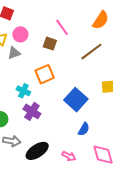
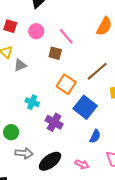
pink circle: (20, 34) -> (36, 31), moved
brown line: (91, 52) -> (97, 71), moved
orange square: (45, 74) -> (66, 84), moved, turned -30
purple cross: (32, 111) -> (54, 122), moved

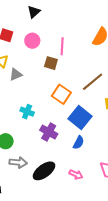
pink line: (66, 36) -> (62, 46), turned 42
blue semicircle: (95, 136) -> (79, 143), moved

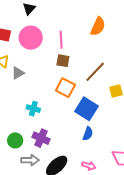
pink circle: (32, 41) -> (31, 38), size x1.5
brown square: (51, 63) -> (63, 61), moved
purple cross: (49, 132) -> (41, 138), moved

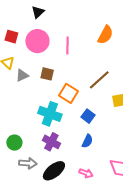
brown square: (63, 61) -> (47, 74), moved
cyan cross: (33, 109) -> (50, 114), moved, size x1.6
blue square: (86, 109) -> (88, 116), size x0.6
purple cross: (41, 138) -> (51, 142), moved

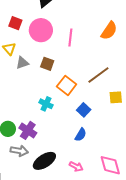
cyan cross: (50, 114) -> (46, 104), size x0.6
purple cross: (51, 142) -> (28, 130), moved

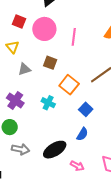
gray triangle: (22, 63) -> (24, 69), moved
purple cross: (28, 130) -> (15, 100), moved
black ellipse: (44, 161) -> (55, 150), moved

